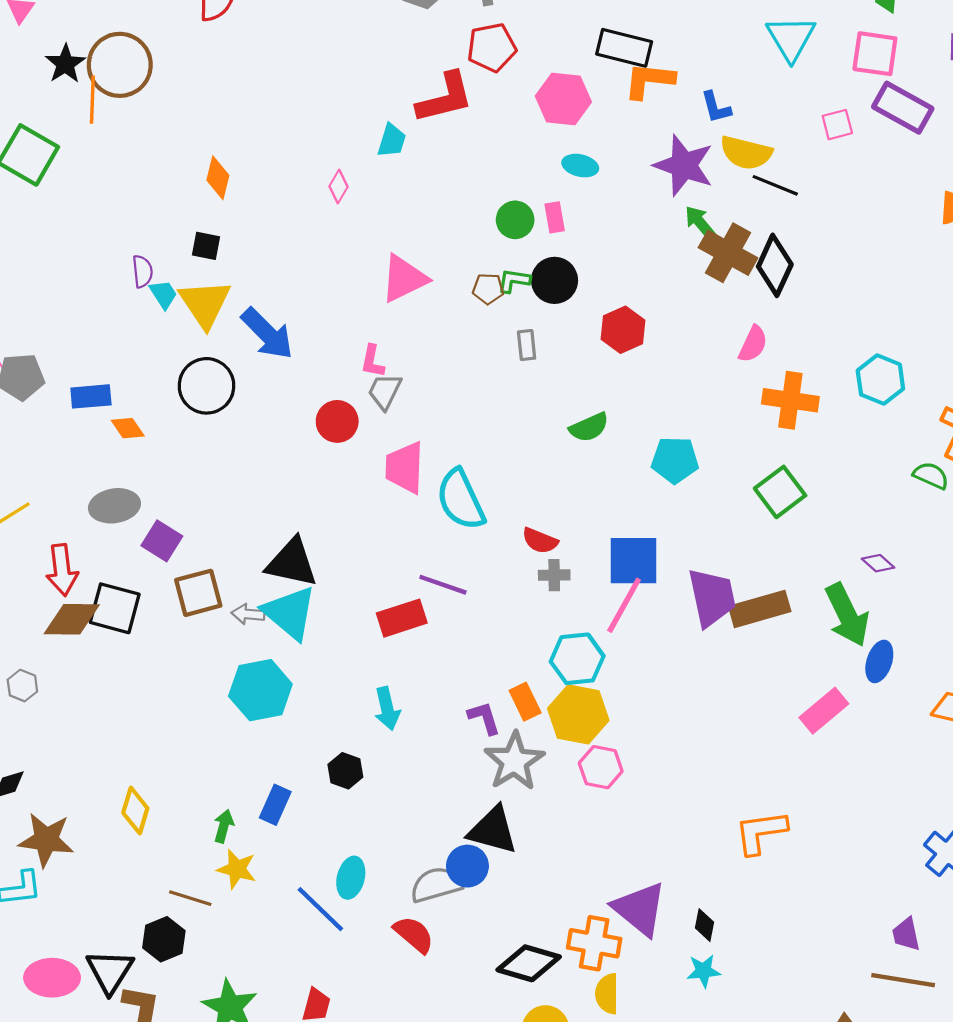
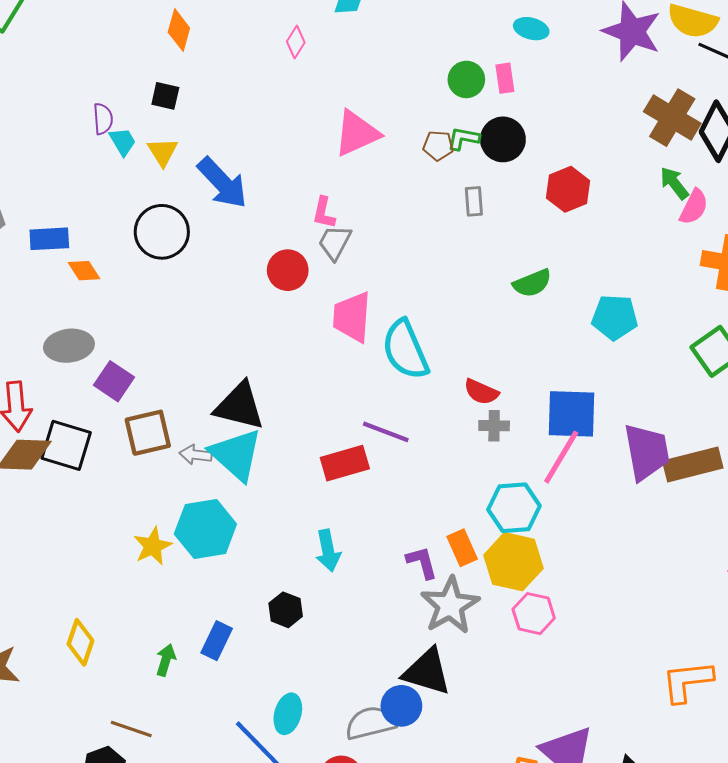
green arrow: (700, 222) -> (674, 183), moved
yellow triangle: (205, 304) -> (163, 152), size x0.6
yellow star: (237, 869) -> (153, 546), moved, turned 30

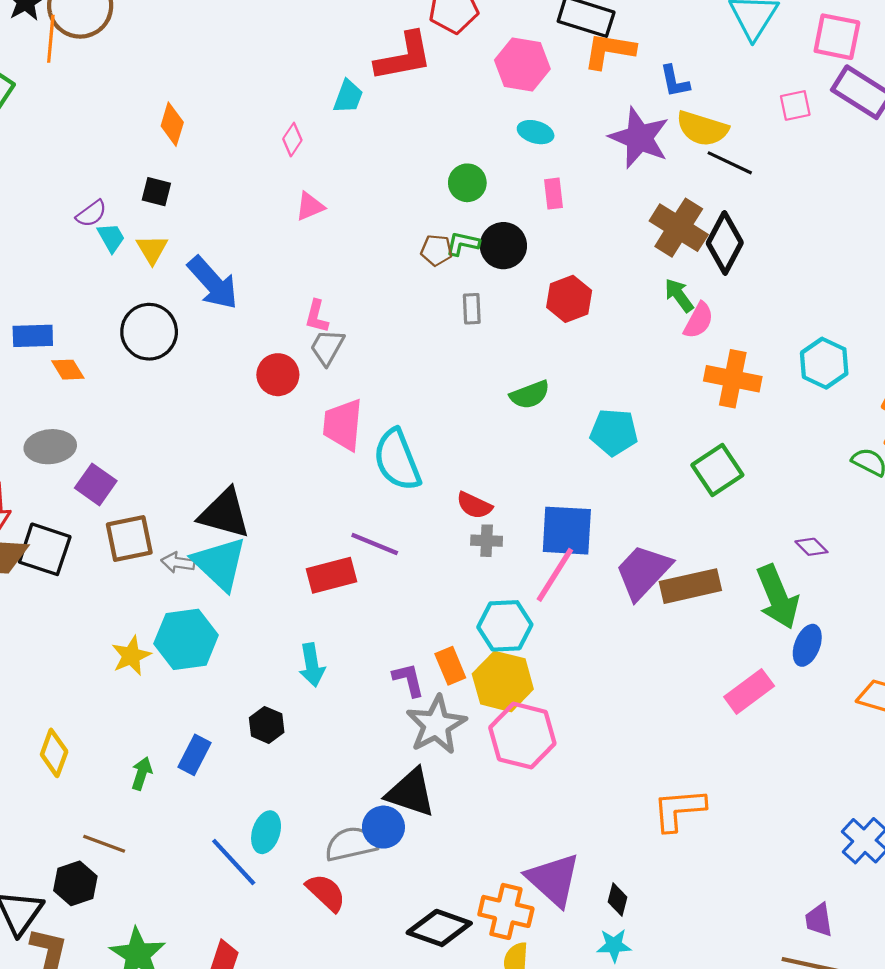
pink rectangle: (505, 78) -> (553, 194), moved
purple semicircle: (103, 119) -> (91, 214), turned 56
pink triangle: (357, 133) -> (310, 206), moved, size x0.6
purple trapezoid: (647, 452) -> (643, 572), turned -128
pink hexagon: (534, 614) -> (522, 736), size x1.5

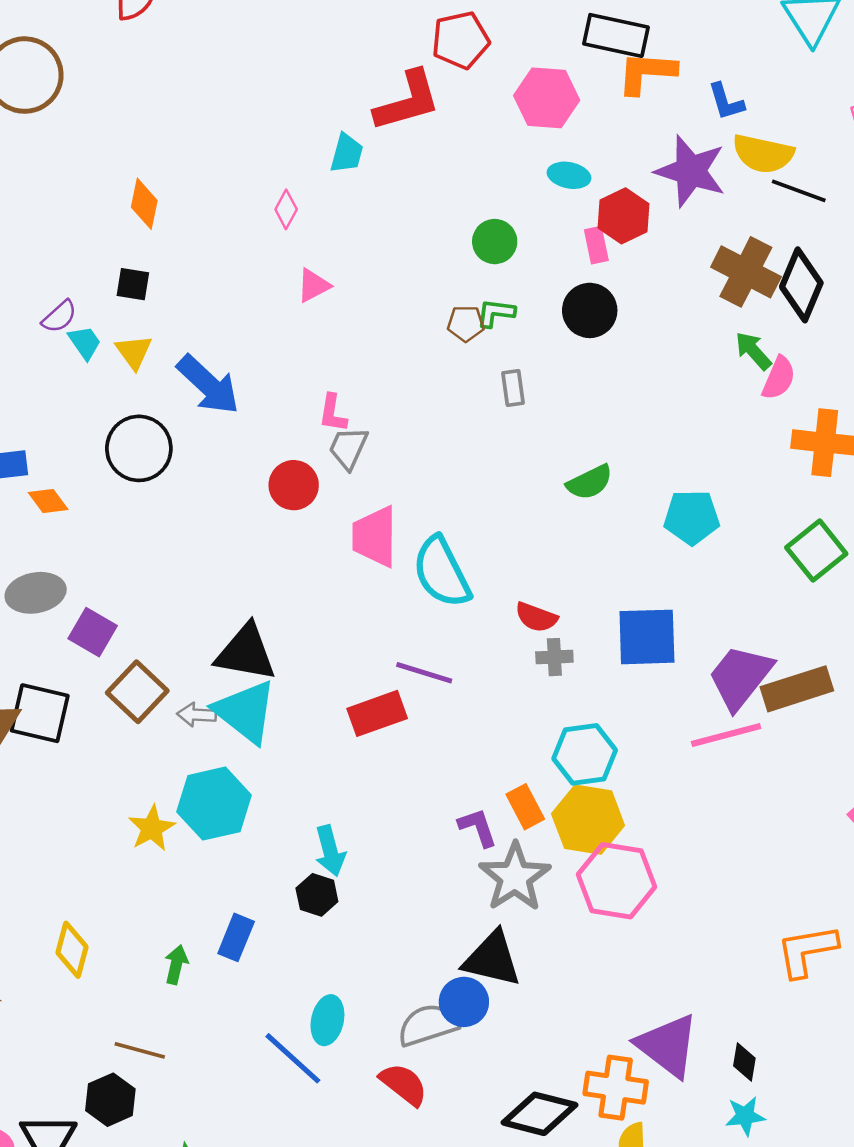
black circle: (503, 246) -> (590, 310), moved
red hexagon: (569, 299) -> (623, 216), moved
brown square: (129, 538) -> (137, 692), turned -30
pink line: (555, 575) -> (726, 735), moved, turned 48
cyan arrow: (312, 665) -> (330, 851), moved

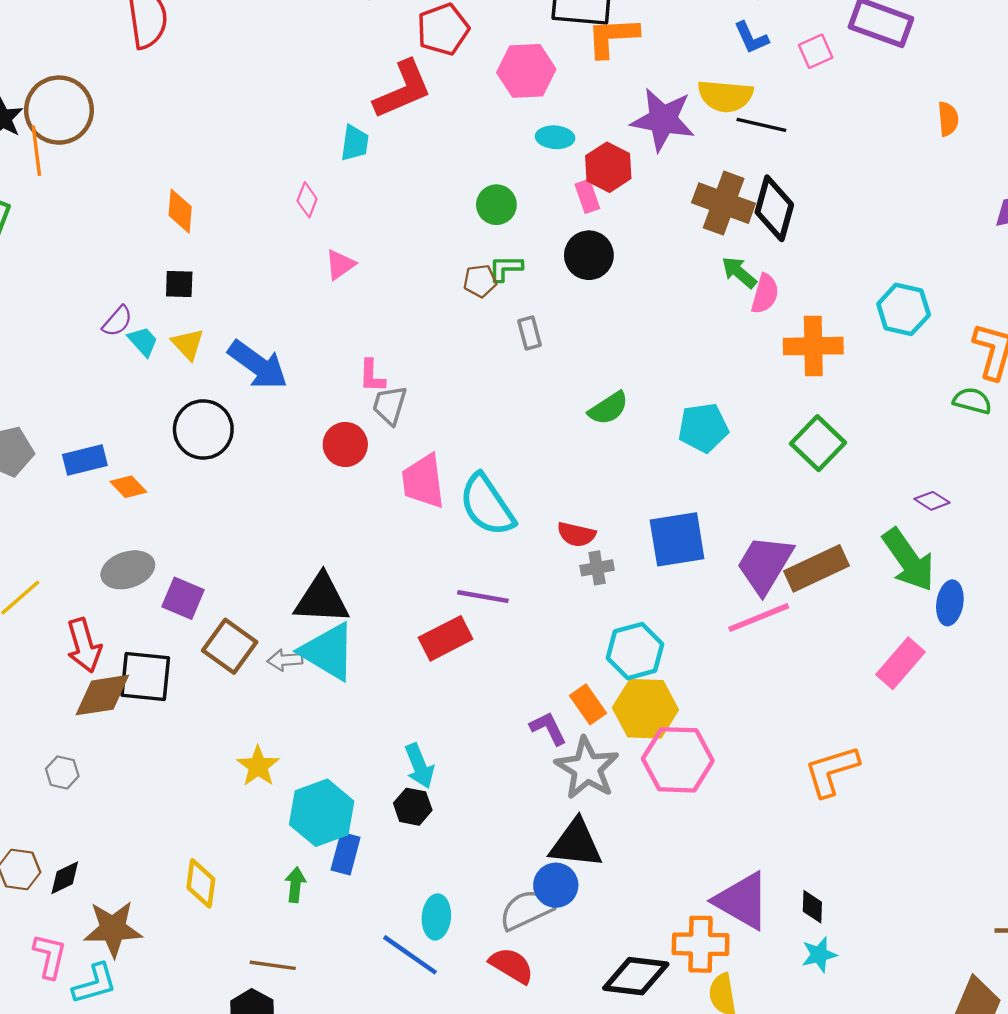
blue L-shape: (726, 102) -> (751, 38), moved
cyan hexagon: (214, 804) -> (322, 813), moved
orange L-shape: (807, 951) -> (832, 771), moved

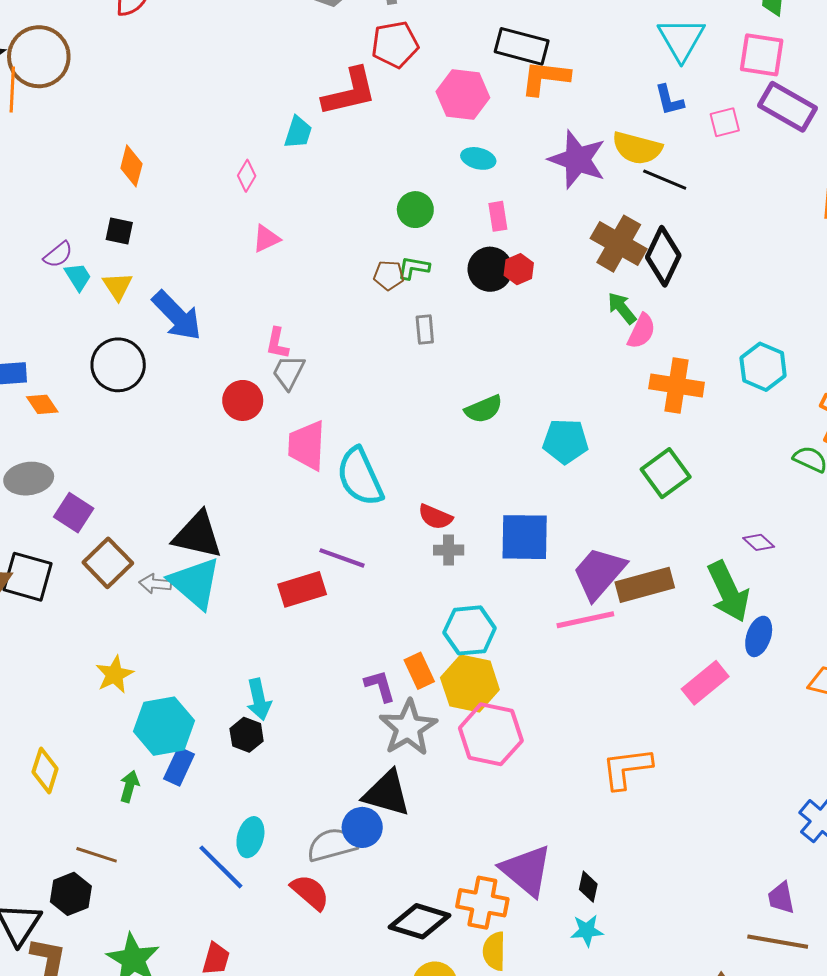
red hexagon: (608, 167) -> (519, 269), moved, size x0.7

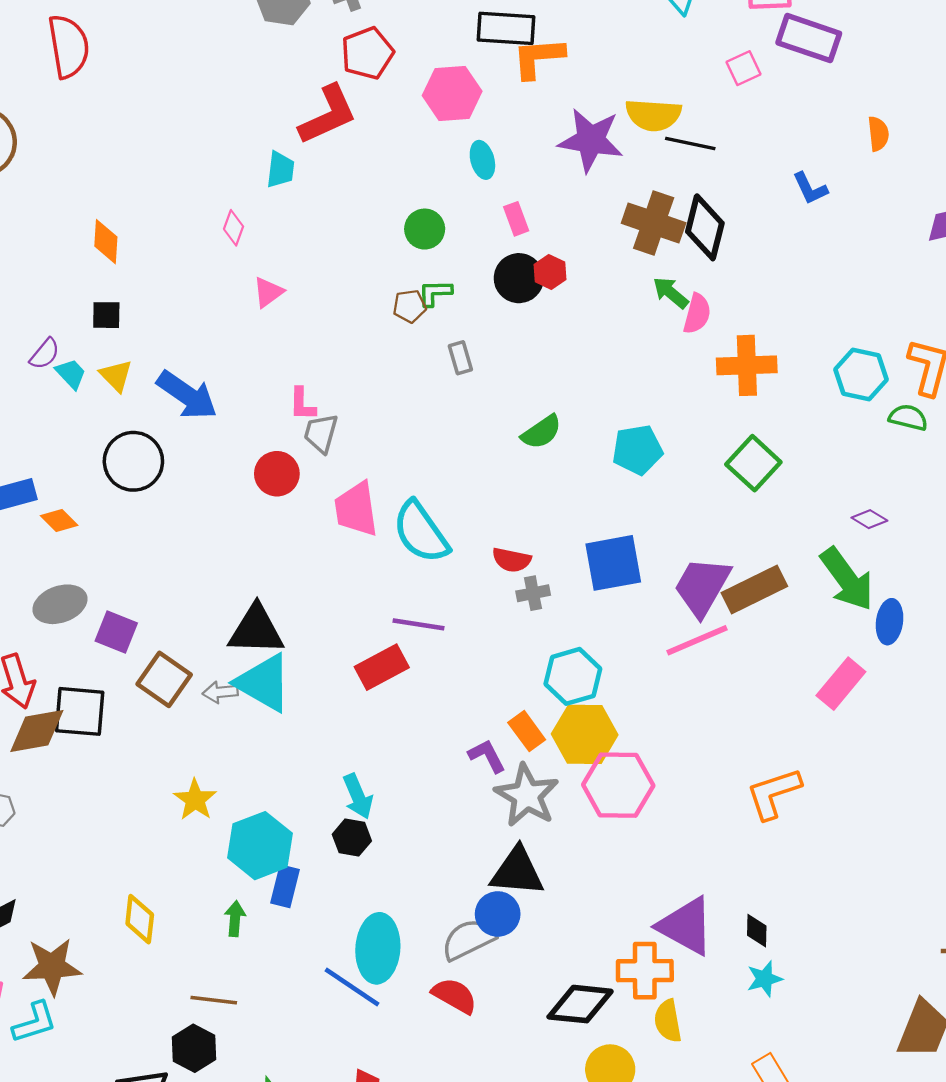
blue L-shape: (669, 100) -> (810, 188), moved
cyan ellipse: (478, 158) -> (482, 160), turned 72
cyan hexagon: (763, 367) -> (861, 375), moved
cyan ellipse: (250, 837) -> (378, 948), size x1.5

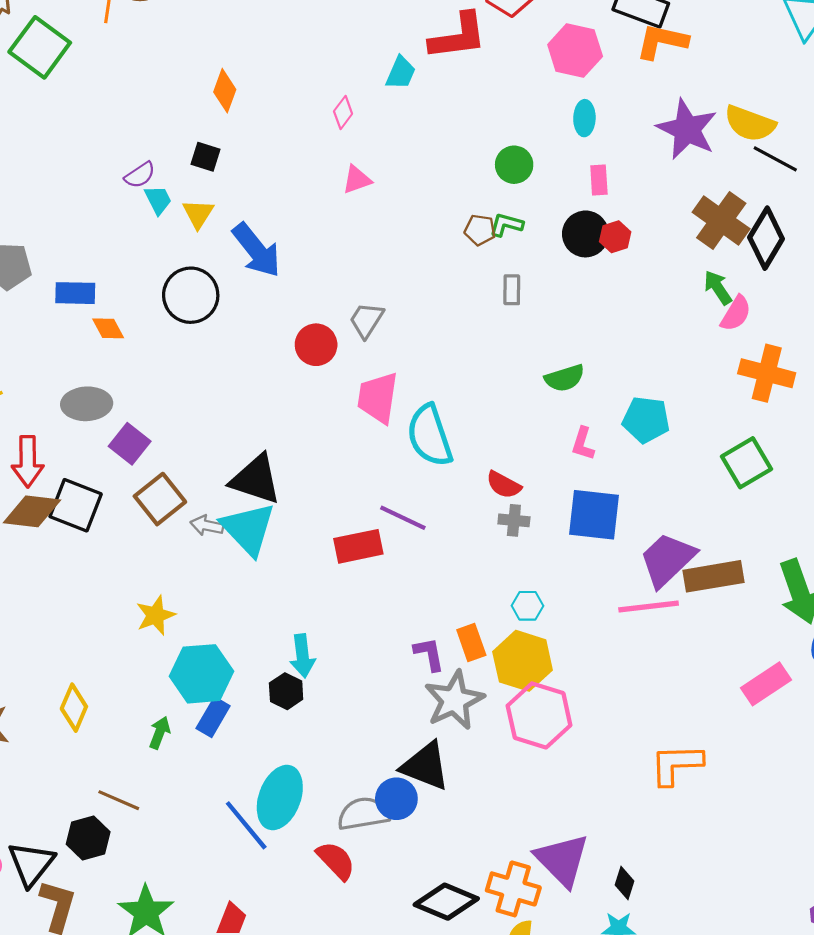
pink L-shape: (302, 404) -> (583, 444), moved
cyan hexagon: (573, 676) -> (528, 606), size x0.6

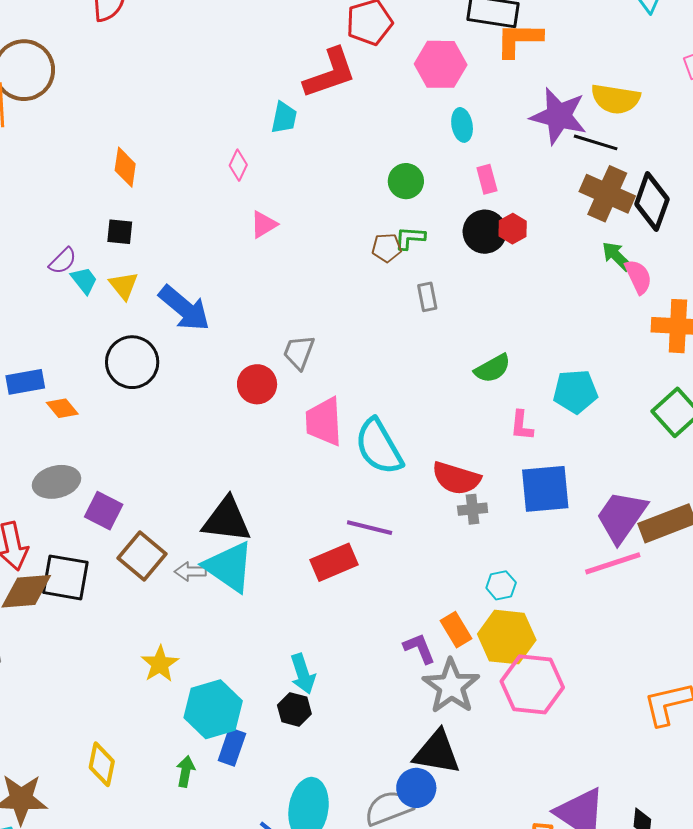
black line: (775, 159) -> (596, 142), moved
pink semicircle: (736, 314) -> (638, 277), turned -45
red semicircle: (504, 485) -> (456, 478), size x1.4

